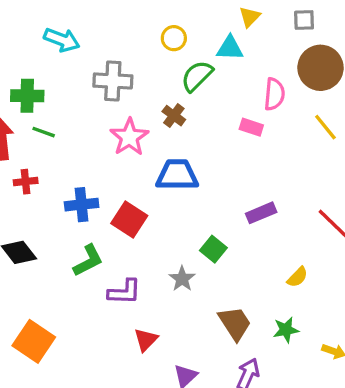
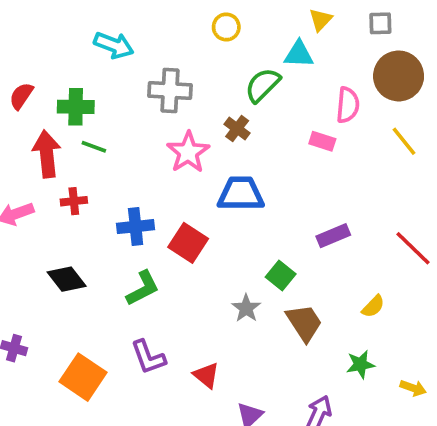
yellow circle: (174, 38) -> (226, 27), moved
purple L-shape: (124, 292) -> (148, 357), moved, turned 68
brown trapezoid: (235, 323) -> (304, 323), moved
red triangle: (146, 340) -> (206, 375), turned -35

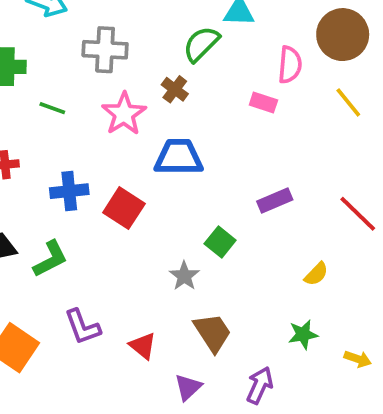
green line: (94, 147) -> (52, 108), moved
green L-shape: (143, 288) -> (50, 259), moved
brown trapezoid: (304, 323) -> (213, 333), moved

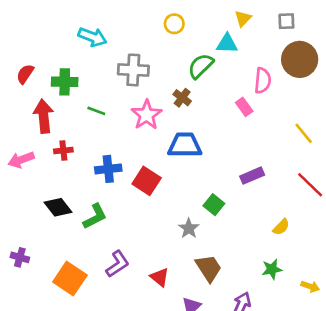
pink rectangle: (263, 102) -> (244, 107), turned 36
yellow line: (348, 102) -> (304, 133), moved
purple L-shape: (82, 327) -> (117, 264), turned -104

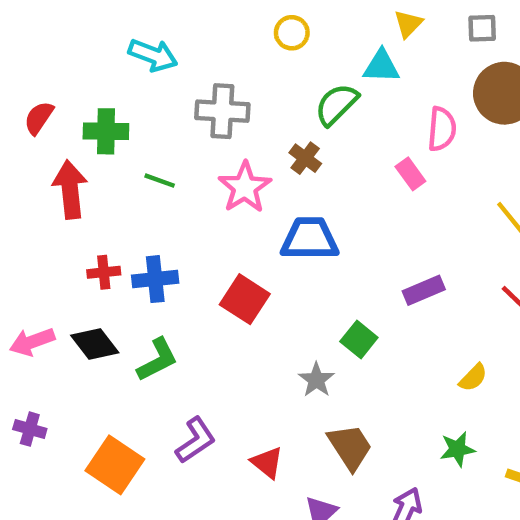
red cross: (63, 150) -> (104, 272), moved
pink arrow: (21, 160) -> (32, 342), moved
blue cross: (108, 169) -> (155, 279), moved

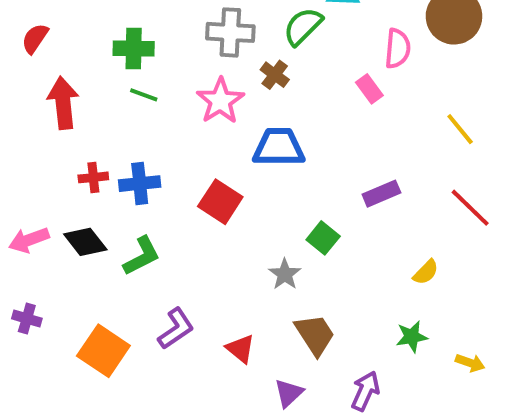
gray cross: (222, 111) -> (230, 32), moved
green cross: (106, 131) -> (134, 49), moved

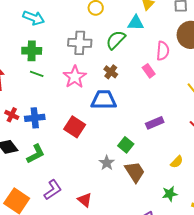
brown cross: (275, 75) -> (111, 72), moved
red cross: (93, 177) -> (12, 115), turned 32
brown trapezoid: (315, 335) -> (135, 172), moved

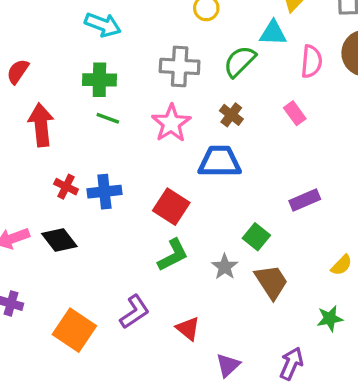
pink semicircle: (163, 51) -> (311, 61), moved
green L-shape: (36, 154) -> (173, 255), moved

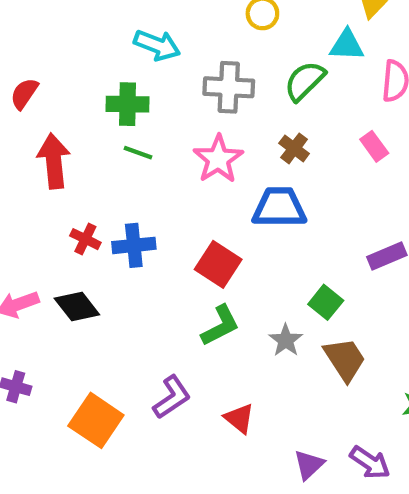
cyan arrow: (103, 25) -> (157, 45), moved
purple arrow: (291, 364) -> (370, 463), turned 100
purple triangle: (228, 365) -> (309, 465), moved

